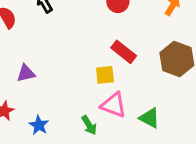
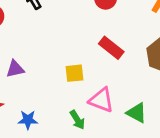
yellow square: (105, 75) -> (75, 73), moved
blue star: (39, 125) -> (28, 120), turned -30

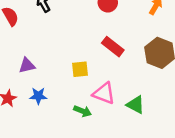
blue star: (28, 120) -> (38, 96), moved
green arrow: (77, 120) -> (82, 111), turned -36

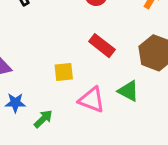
green triangle: (136, 105) -> (128, 91), moved
green arrow: (82, 111) -> (43, 119), moved, turned -66

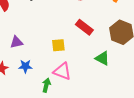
pink triangle: (92, 100) -> (62, 71), moved
green arrow: (43, 119) -> (46, 85), moved, turned -32

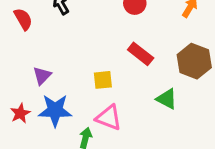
purple triangle: (16, 42) -> (42, 76), turned -32
blue star: (25, 66) -> (55, 110), size x1.6

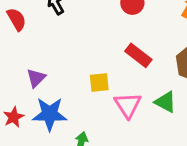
pink triangle: (109, 118) -> (128, 105), moved, turned 36

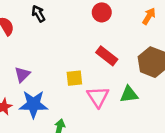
green triangle: (165, 102) -> (129, 94), turned -36

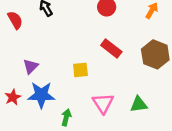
green triangle: (129, 94) -> (139, 104), moved
pink triangle: (98, 97) -> (103, 103), moved

